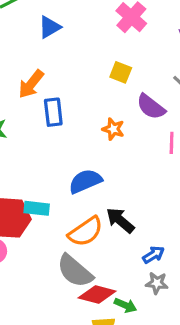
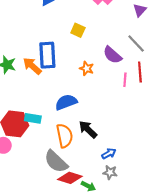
yellow square: (121, 72) -> (78, 30), moved
orange arrow: (31, 84) -> (32, 66), moved, turned 90
blue rectangle: (53, 112) -> (47, 55), size x1.4
orange semicircle: (86, 232) -> (65, 136), turned -70

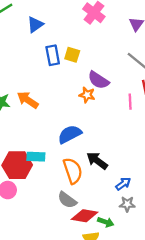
blue rectangle: (47, 55) -> (53, 55), moved, size x0.7
purple semicircle: (112, 55) -> (98, 80), moved
gray semicircle: (56, 161) -> (67, 200), size x0.7

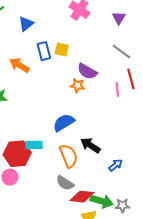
orange arrow: (28, 100) -> (19, 65), moved
gray star: (127, 204) -> (122, 206), moved
green arrow: (106, 222) -> (102, 201), size x1.5

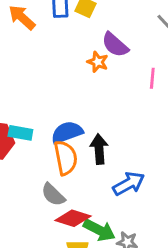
blue semicircle: (64, 123) -> (67, 132), moved
black arrow: (90, 145) -> (99, 149), turned 42
blue arrow: (116, 165) -> (129, 184), size x1.5

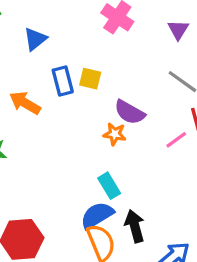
pink line: (152, 78) -> (176, 140), turned 60
cyan rectangle: (20, 133) -> (109, 186), moved, turned 60

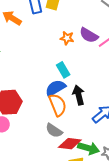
purple semicircle: (130, 112) -> (89, 35), moved

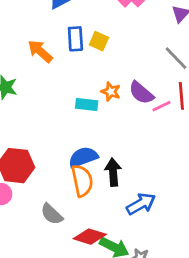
cyan rectangle: (63, 70) -> (87, 104), moved, turned -63
gray semicircle: (54, 131) -> (52, 214), moved

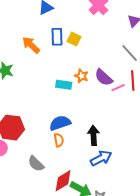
black arrow: (113, 172) -> (94, 135), moved
orange semicircle: (82, 181) -> (59, 140), size x0.6
red diamond: (90, 237) -> (63, 181), turned -50

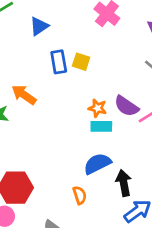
orange arrow: (31, 45) -> (24, 95), moved
cyan rectangle: (64, 85) -> (101, 126), moved
blue semicircle: (60, 123) -> (97, 164), moved

